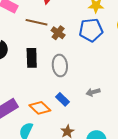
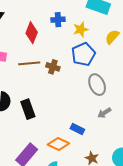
black rectangle: (32, 58) -> (28, 109), moved
gray ellipse: (60, 65) -> (97, 85), moved

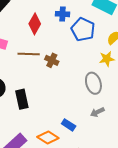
yellow star: (81, 29) -> (107, 59), moved
blue pentagon: (83, 54) -> (83, 29), moved, turned -30

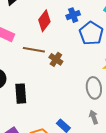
blue cross: (62, 14) -> (73, 15), turned -32
gray arrow: (97, 112) -> (94, 117), turned 88

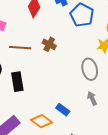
brown line: (34, 50) -> (20, 48), moved

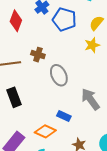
gray ellipse: (90, 69) -> (59, 75), moved
gray arrow: (92, 98) -> (90, 99), size x1.6

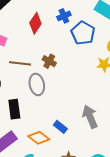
gray ellipse: (59, 75) -> (37, 84), moved
black rectangle: (14, 97) -> (14, 109), moved

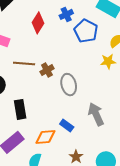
brown cross: (49, 61) -> (47, 70), moved, turned 32
gray ellipse: (37, 84) -> (69, 85), moved
orange diamond: (39, 138) -> (45, 137), turned -40

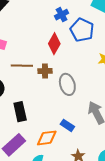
red diamond: (38, 23) -> (54, 44), moved
brown cross: (47, 70) -> (45, 71), turned 32

